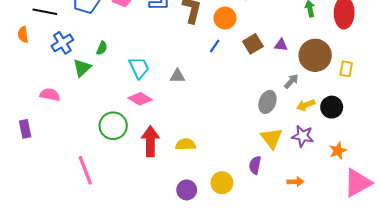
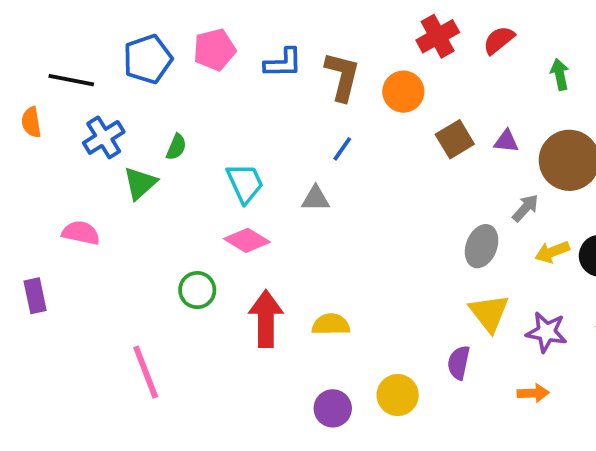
blue line: (215, 46) -> (342, 149), moved
green circle: (113, 126) -> (197, 290), size x0.7
purple star: (303, 136) -> (546, 332), moved

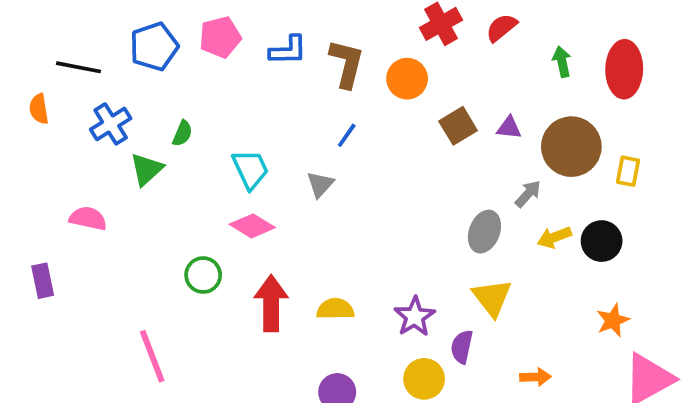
gray triangle: (316, 198) -> (320, 184), turned -48
purple star: (546, 332) -> (415, 317), moved, turned 30
yellow circle: (398, 395) -> (424, 379), moved

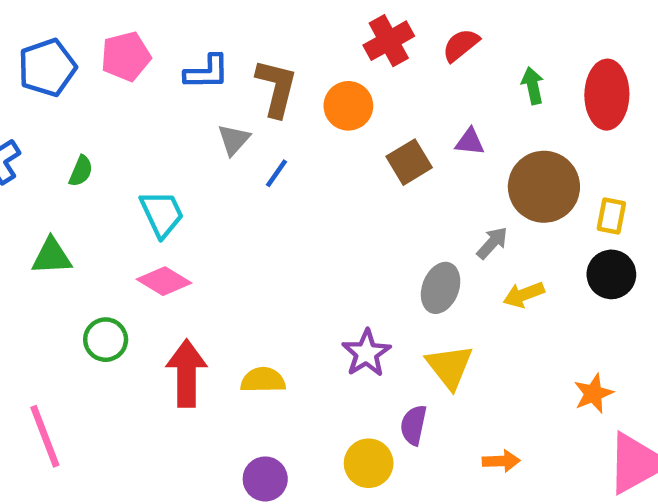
purple triangle: (509, 128) -> (470, 142), moved
green triangle: (147, 169) -> (52, 256), moved, turned 39
gray triangle: (320, 184) -> (234, 140), moved
black circle: (602, 241) -> (611, 274), moved
purple star: (415, 317) -> (366, 353), moved

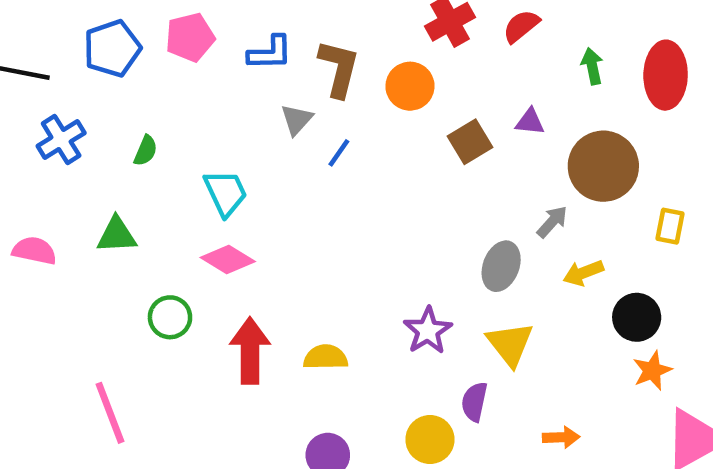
yellow rectangle: (611, 216) -> (670, 226), moved
black circle: (611, 274) -> (637, 317), moved

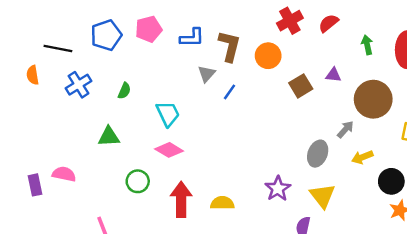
pink semicircle: (34, 251) -> (64, 174), moved

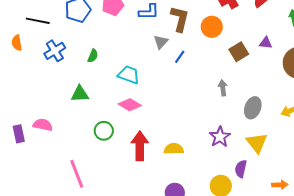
cyan trapezoid: (168, 114) -> (129, 75), turned -45
gray arrow: (345, 129) -> (223, 88), moved, turned -49

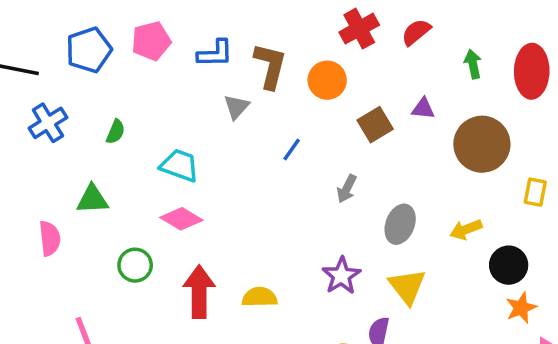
blue line: (180, 57) -> (292, 150), moved
gray arrow: (223, 88) -> (347, 189), turned -147
pink semicircle: (43, 125) -> (50, 238), moved, turned 72

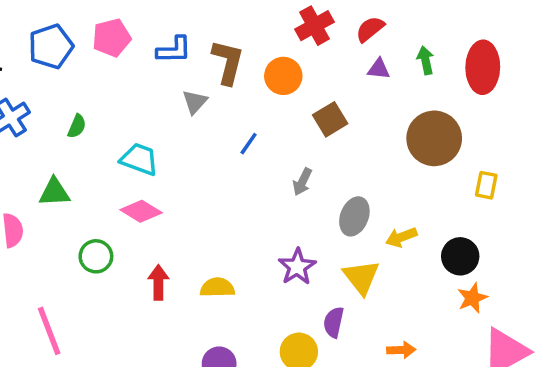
purple triangle: (423, 109) -> (379, 69), moved
yellow arrow: (466, 230) -> (401, 237), moved
red arrow: (199, 292) -> (158, 282), size x0.7

